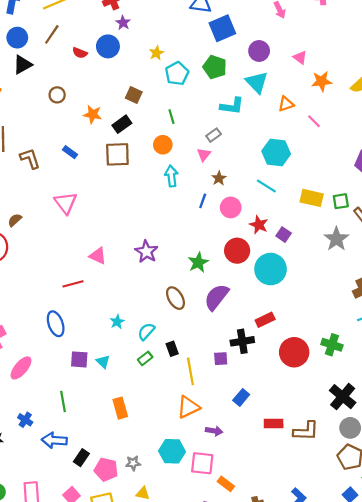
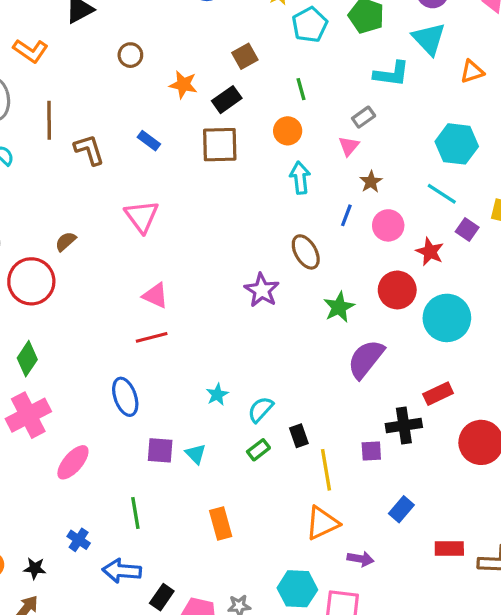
brown square: (134, 95) -> (245, 56), turned 35
purple square: (284, 235) -> (467, 229), moved
pink triangle: (98, 256) -> (155, 296), moved
brown ellipse: (175, 298) -> (306, 252), moved

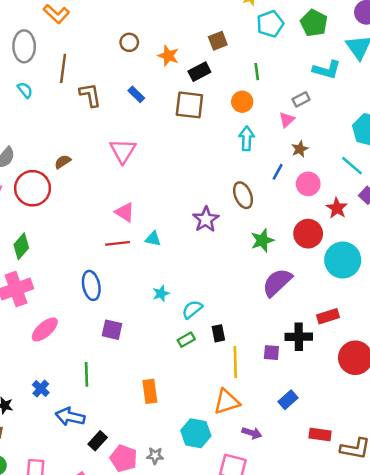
brown circle: (130, 55) -> (129, 42), moved
cyan triangle: (196, 454) -> (153, 239), moved, turned -42
cyan hexagon: (297, 589) -> (196, 433), moved

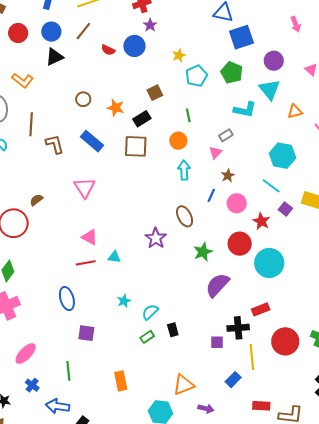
blue rectangle: (136, 94) -> (92, 141), size x1.6
pink ellipse: (45, 329) -> (26, 354), moved
yellow line: (235, 362) -> (252, 357), moved

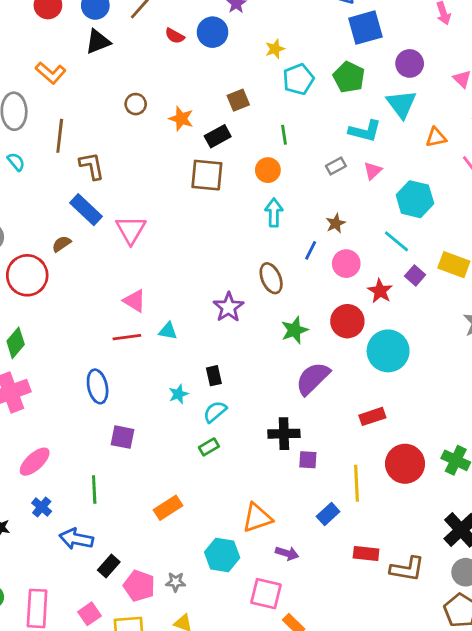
blue rectangle: (92, 141) -> (86, 210), moved
pink triangle: (216, 153) -> (373, 171), moved
black cross: (238, 328) -> (284, 434), moved
black rectangle: (173, 330) -> (214, 376), moved
orange rectangle: (121, 381) -> (168, 508), turned 66

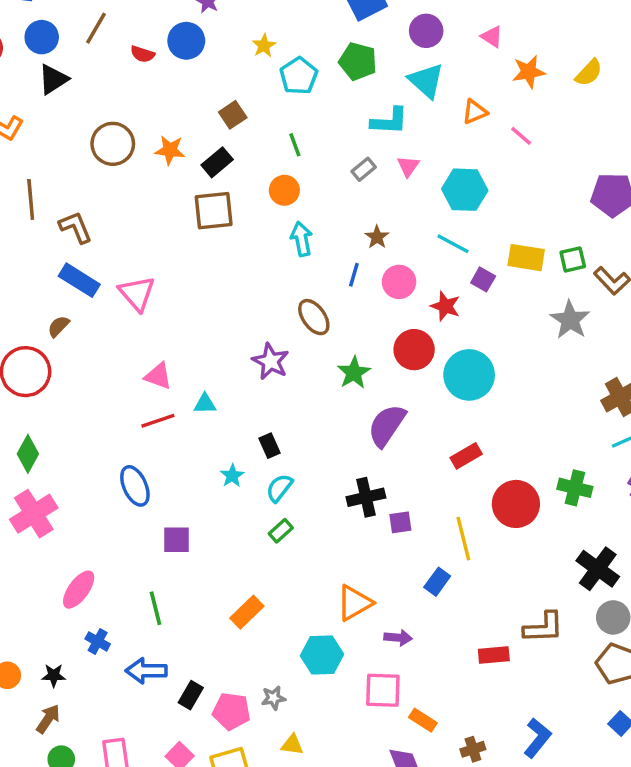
brown circle: (136, 104) -> (113, 144), size x1.6
red rectangle: (366, 554) -> (494, 655), moved

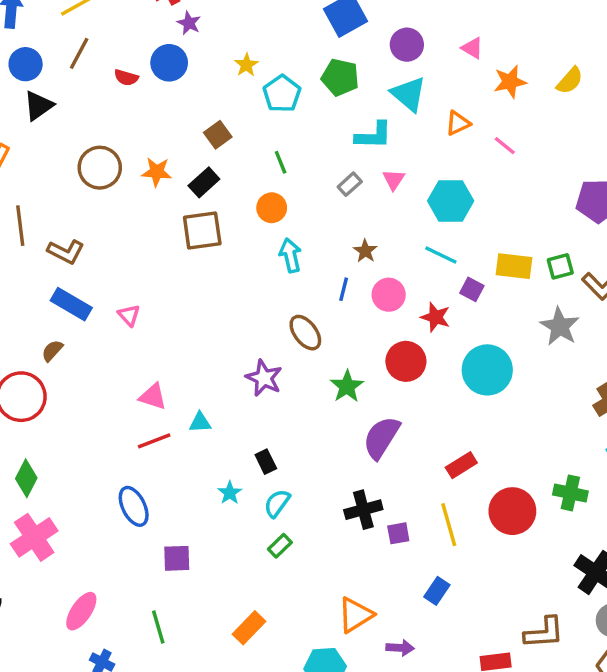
brown L-shape: (76, 227) -> (66, 252), turned 141
pink triangle: (137, 293) -> (129, 315), size x0.6
cyan circle: (469, 375) -> (487, 370), moved
yellow line: (463, 539) -> (449, 525), moved

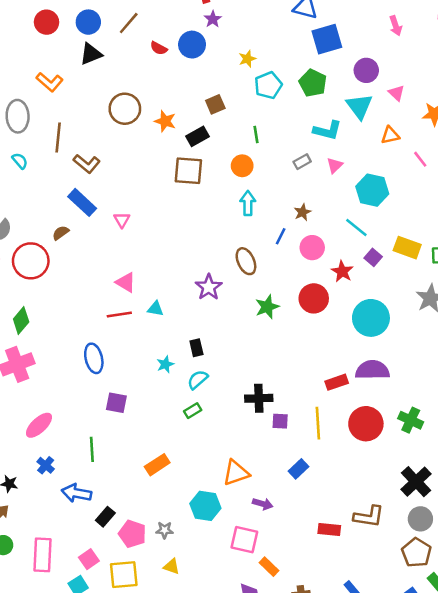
pink triangle: (472, 48) -> (396, 93), moved
purple semicircle: (381, 438) -> (372, 370), moved, turned 44

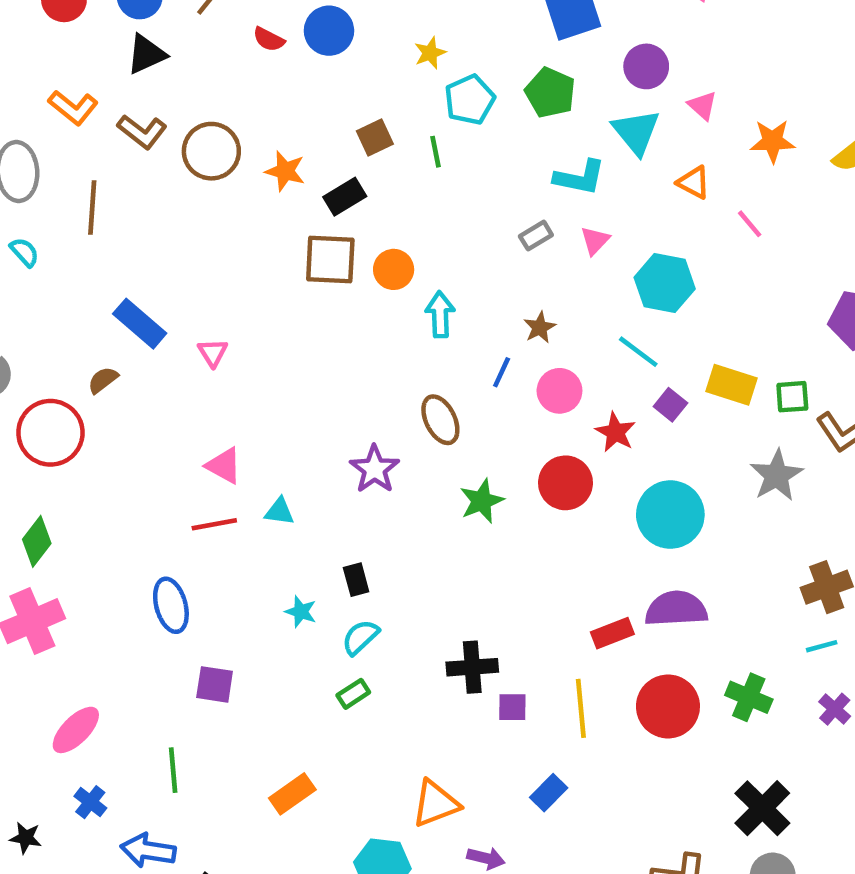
green line: (256, 134) -> (435, 152), moved
orange triangle: (390, 135) -> (694, 183), turned 42
brown L-shape: (87, 164) -> (142, 132), moved
orange circle: (242, 166) -> (394, 269), moved
cyan star: (165, 364) -> (301, 612), turned -30

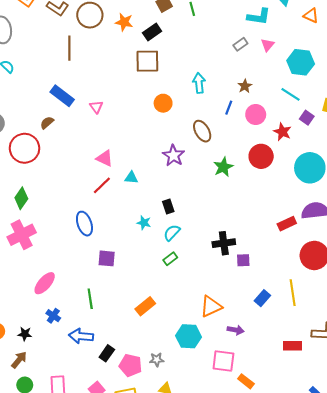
brown line: (92, 208) -> (69, 48), moved
orange circle: (394, 269) -> (163, 103), moved
red line: (214, 524) -> (102, 185), turned -30
yellow line: (581, 708) -> (293, 293), moved

